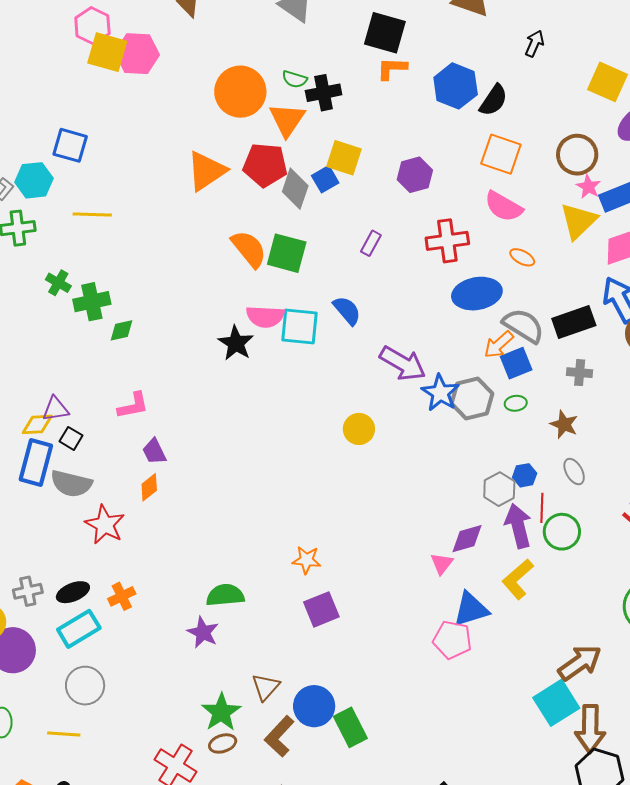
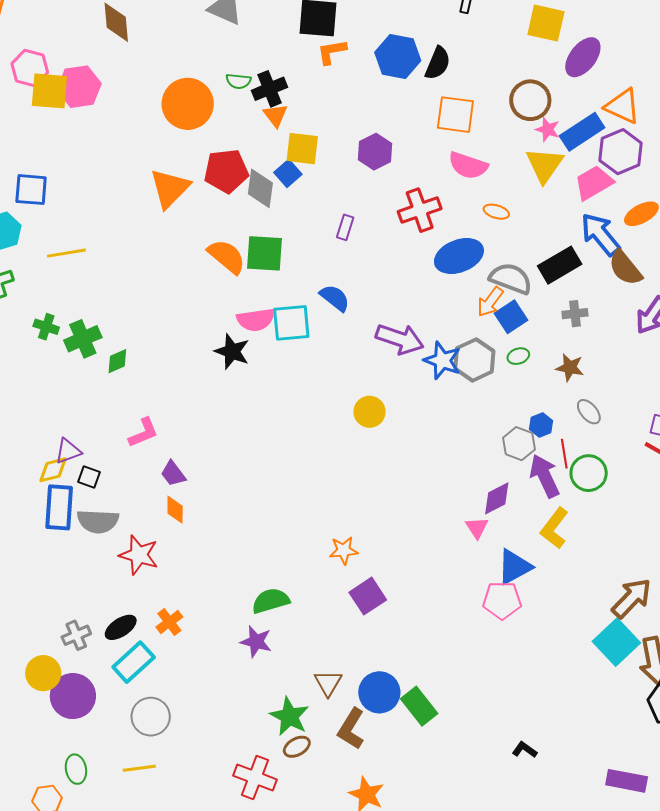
orange triangle: (287, 120) -> (275, 115), moved, size x0.7
orange diamond: (149, 487) -> (175, 510), turned -40

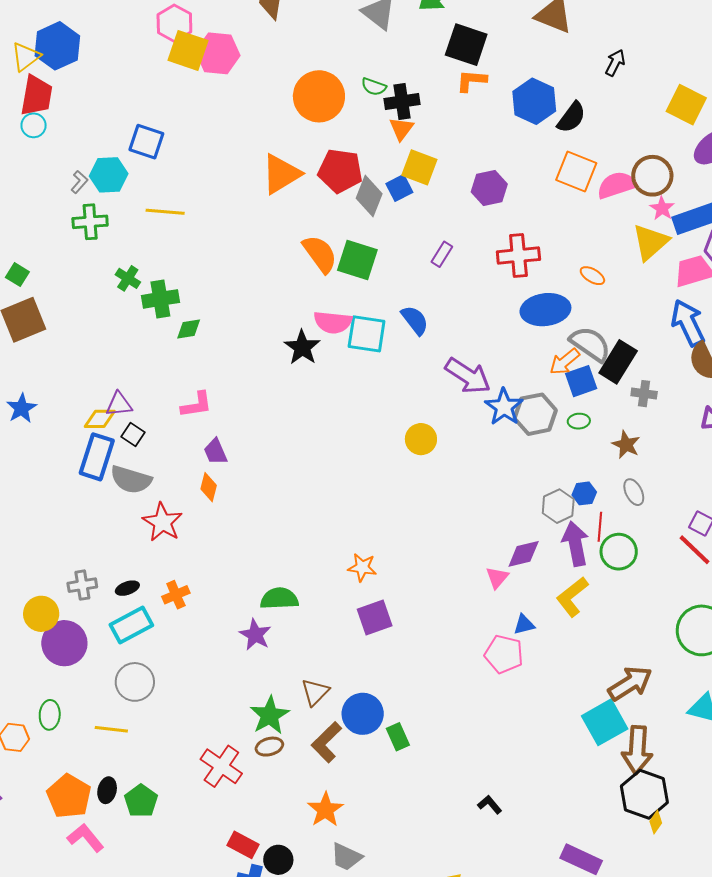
pink semicircle: (468, 165) -> (617, 185), moved, turned 129
black rectangle: (560, 265) -> (618, 362), moved, turned -42
blue triangle: (514, 567) -> (524, 625), size x0.6
black ellipse: (121, 627) -> (127, 588), size x0.7
green rectangle: (419, 706) -> (398, 737), size x0.7

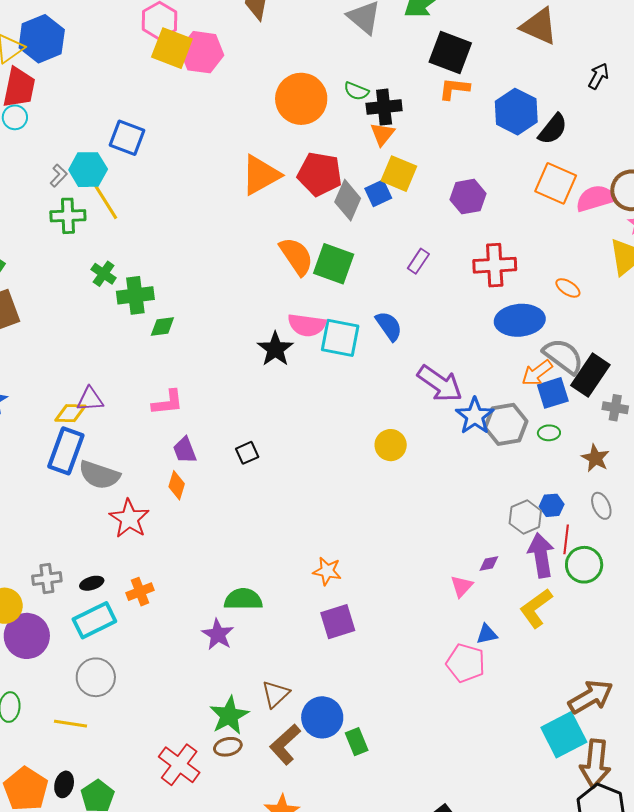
yellow line: (165, 212) -> (106, 202), moved, turned 51
black square: (133, 434) -> (247, 453), moved, turned 30
purple diamond: (524, 554) -> (489, 564), size x0.6

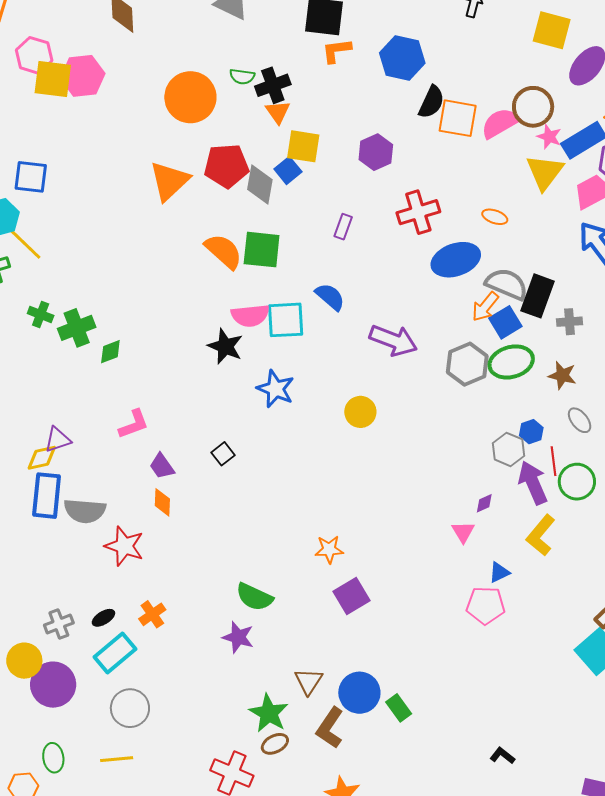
black semicircle: (553, 129) -> (431, 102), moved
blue star: (475, 416) -> (276, 389), moved
green ellipse: (549, 433) -> (511, 362), size x2.0
green semicircle: (243, 599) -> (254, 597), turned -141

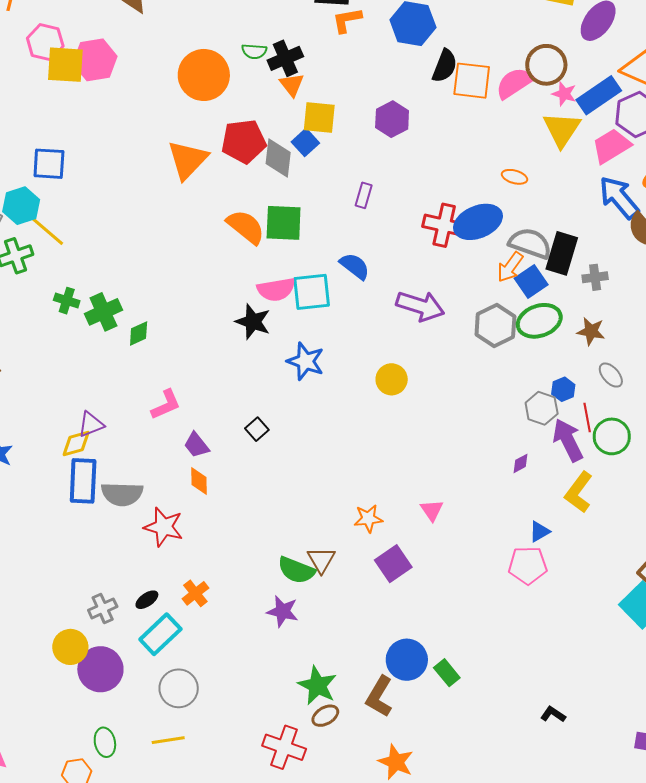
red cross: (418, 212) -> (444, 225), moved, turned 33
pink triangle: (463, 532) -> (432, 510), moved
brown triangle: (309, 681) -> (321, 560), moved

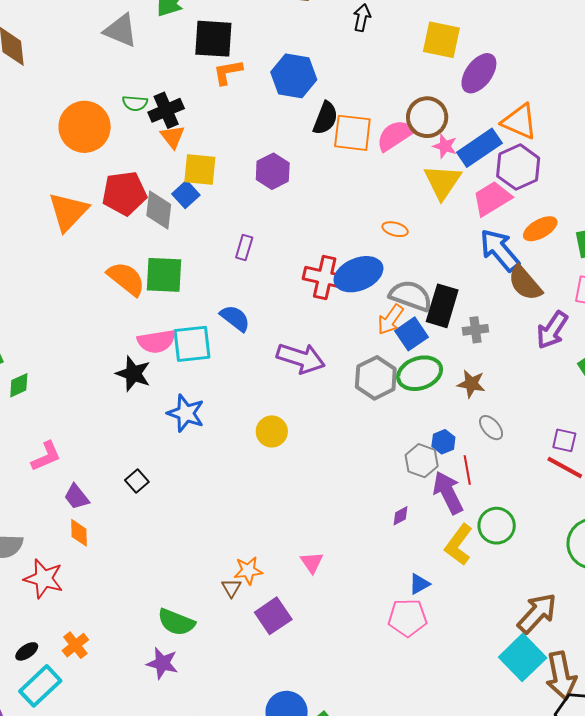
green circle: (612, 436) -> (497, 526), moved
brown triangle: (321, 560) -> (231, 588), moved, size x0.7

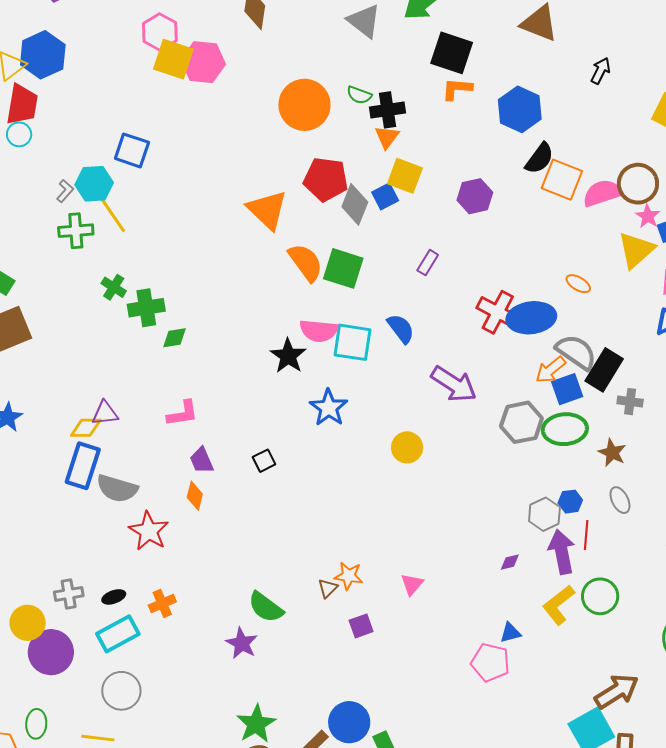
orange triangle: (68, 212) -> (267, 210), moved, turned -45
purple square: (273, 616) -> (361, 626), size x0.7

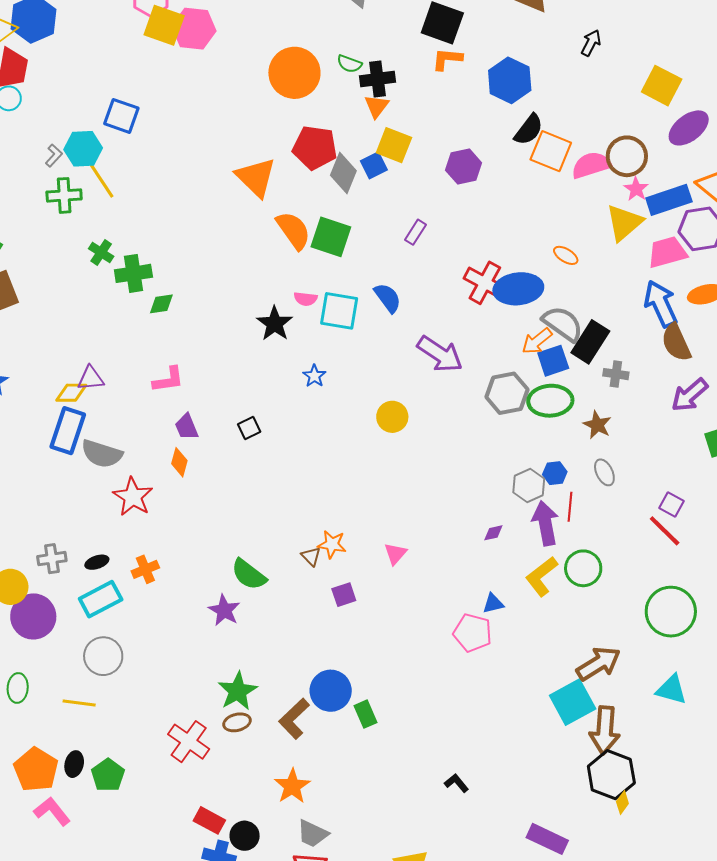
pink semicircle: (319, 331) -> (306, 299), size x0.6
blue star: (329, 408) -> (314, 376), size x0.6
brown triangle: (328, 588) -> (311, 556), turned -30

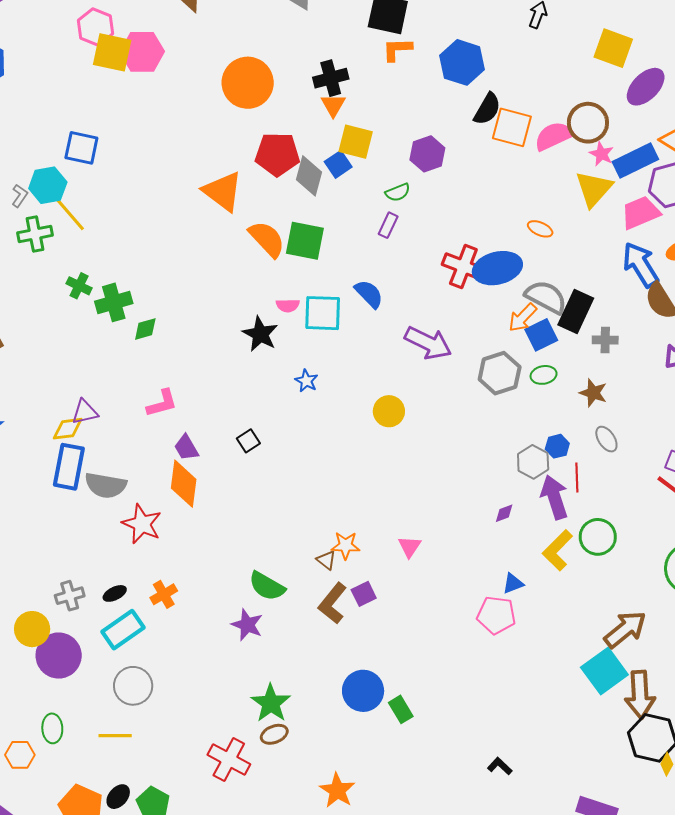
green semicircle: (349, 64) -> (398, 192), moved, turned -35
green ellipse: (550, 401) -> (544, 375), size x0.6
orange diamond: (179, 462) -> (184, 484), size x1.6
brown L-shape: (294, 719) -> (333, 603), moved
black ellipse: (74, 764) -> (118, 797), turned 35

